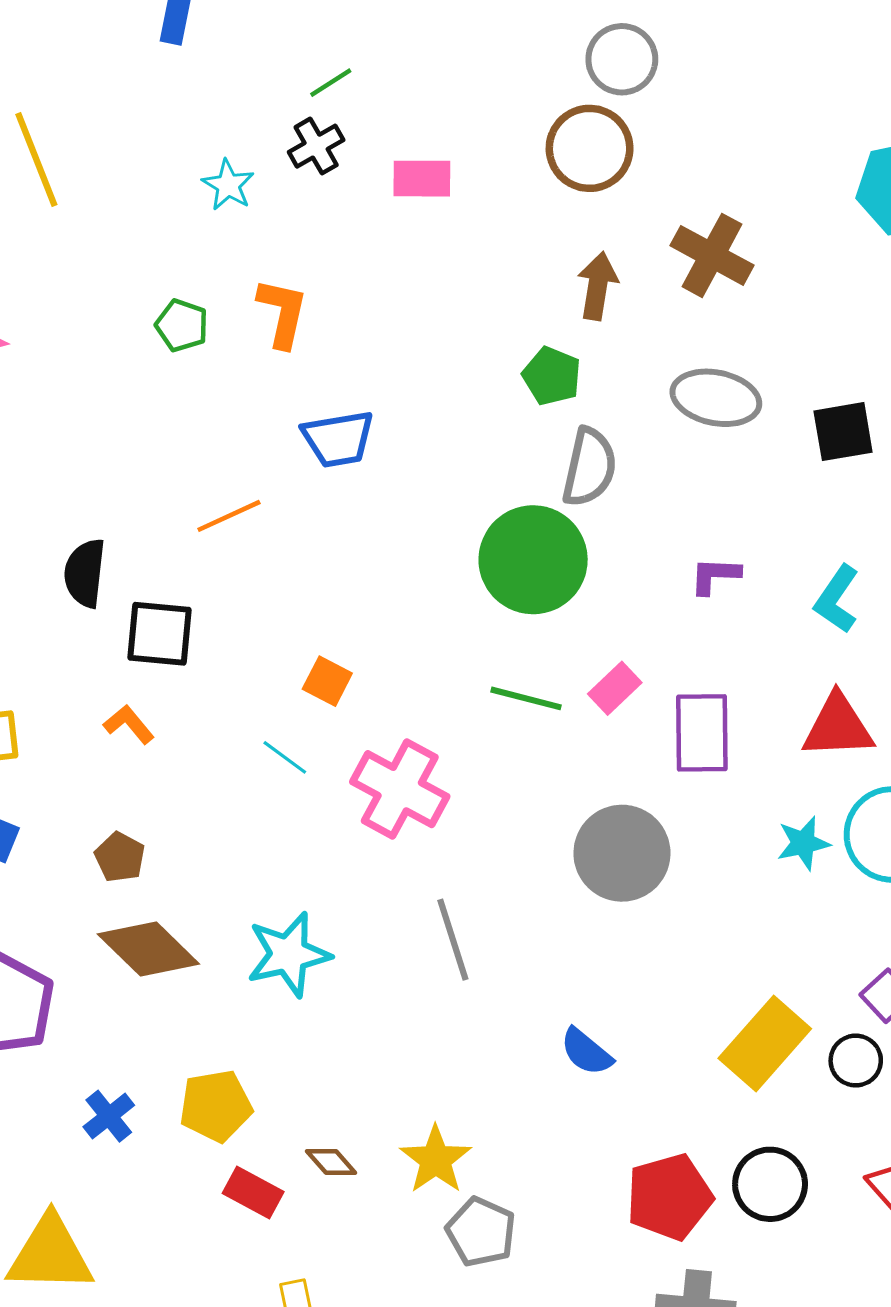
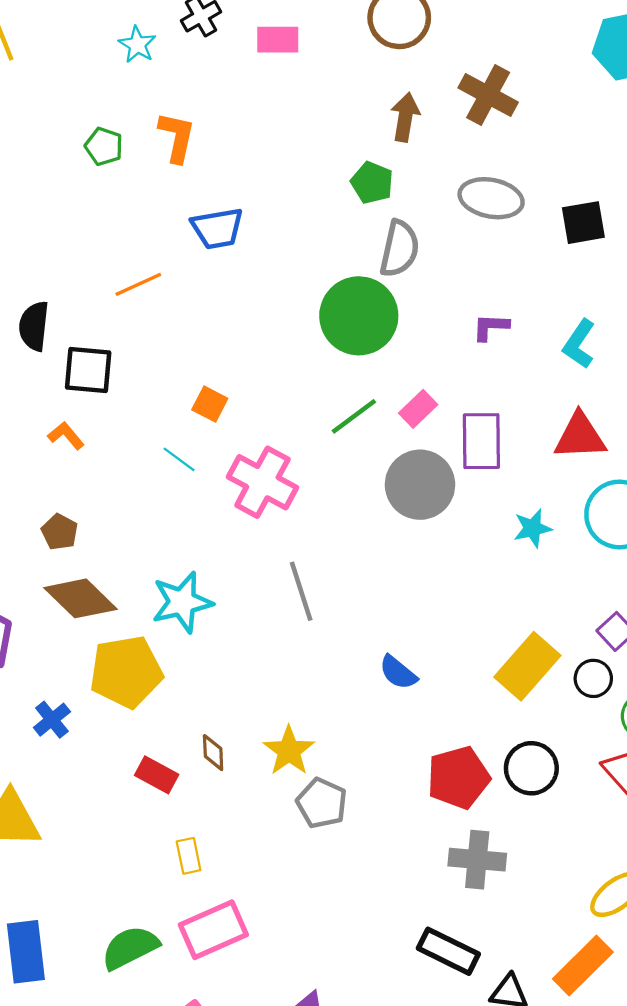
green line: (526, 698) -> (354, 416), turned -51
cyan star: (803, 843) -> (533, 528), moved
gray circle: (622, 853) -> (420, 485), moved
yellow pentagon: (216, 1106) -> (126, 672), moved, size x1.4
brown diamond: (331, 1162) -> (213, 753), turned 39

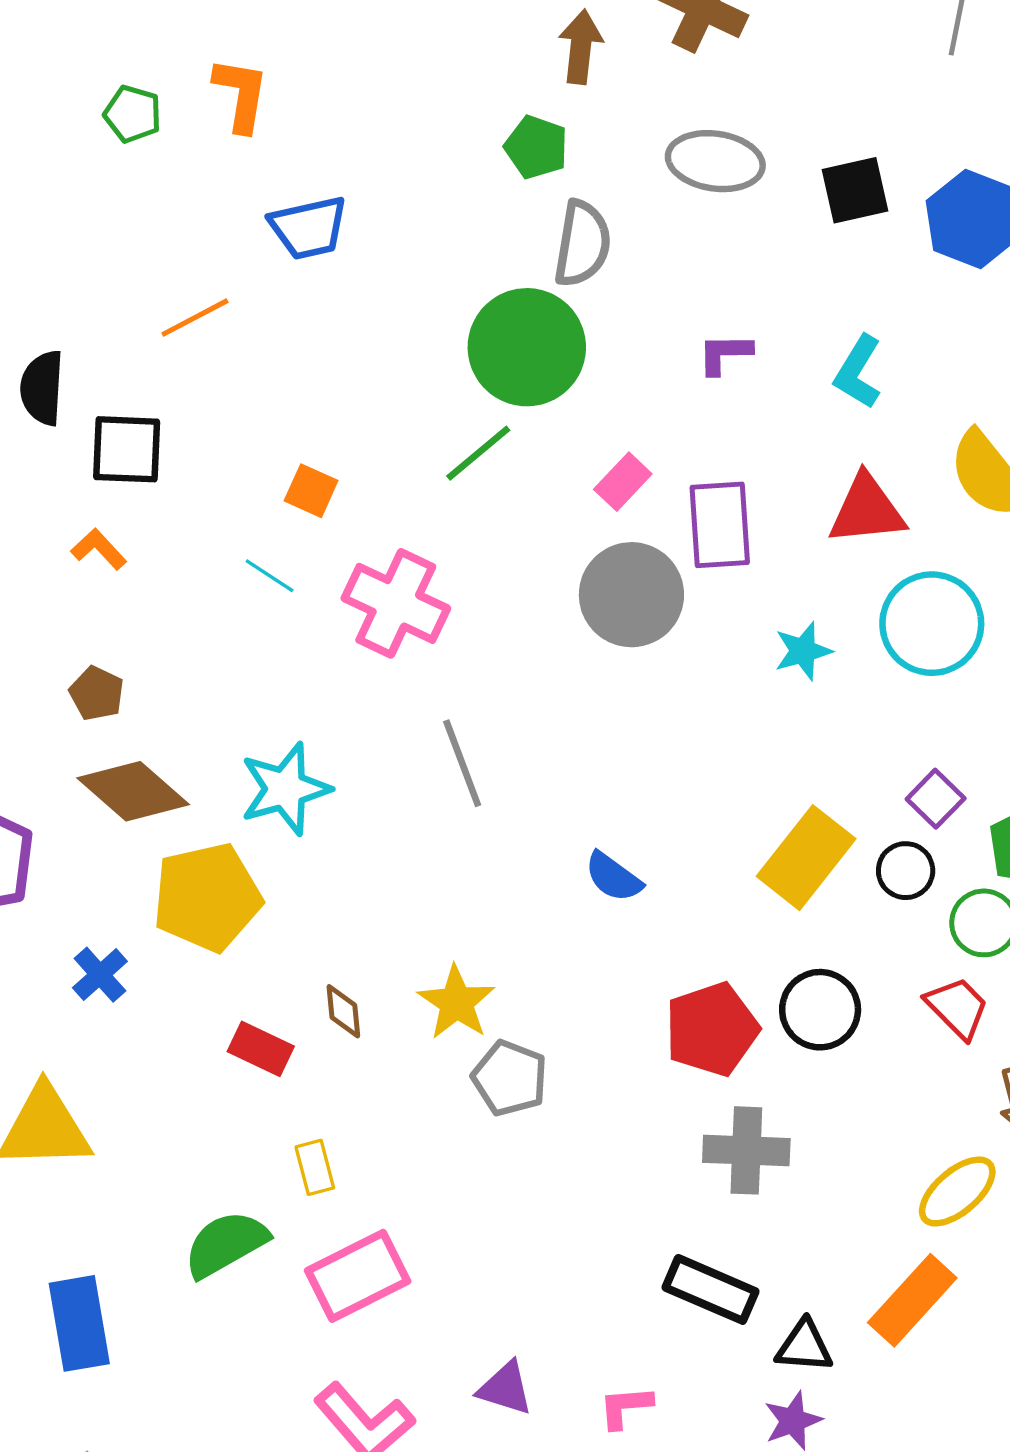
green line: (354, 416) -> (478, 453), moved
green semicircle: (130, 948) -> (226, 1244), moved

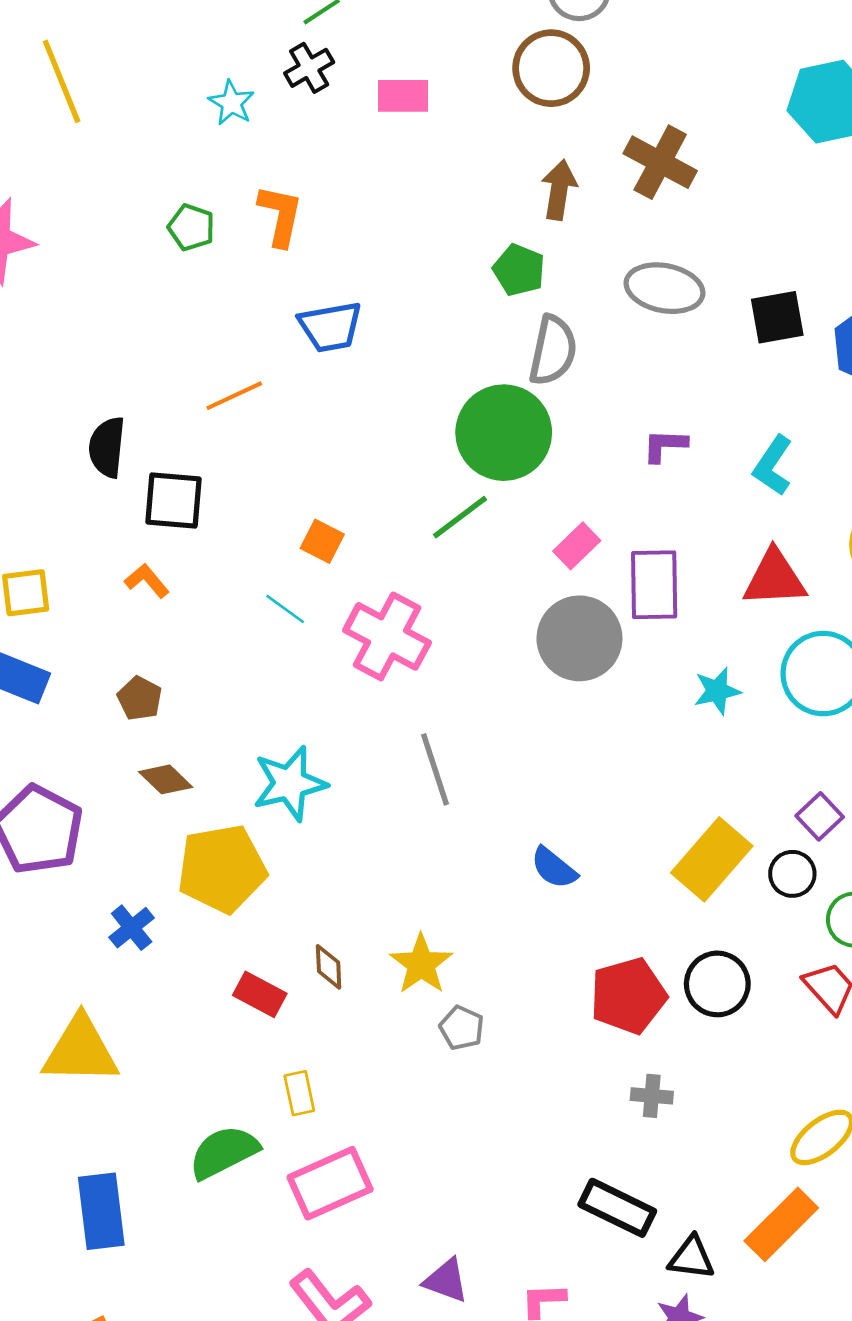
brown diamond: (133, 791) -> (166, 779), size x0.6
gray pentagon: (510, 1078) -> (462, 1028), size x0.7
gray cross: (746, 1150) -> (652, 1096), size x0.6

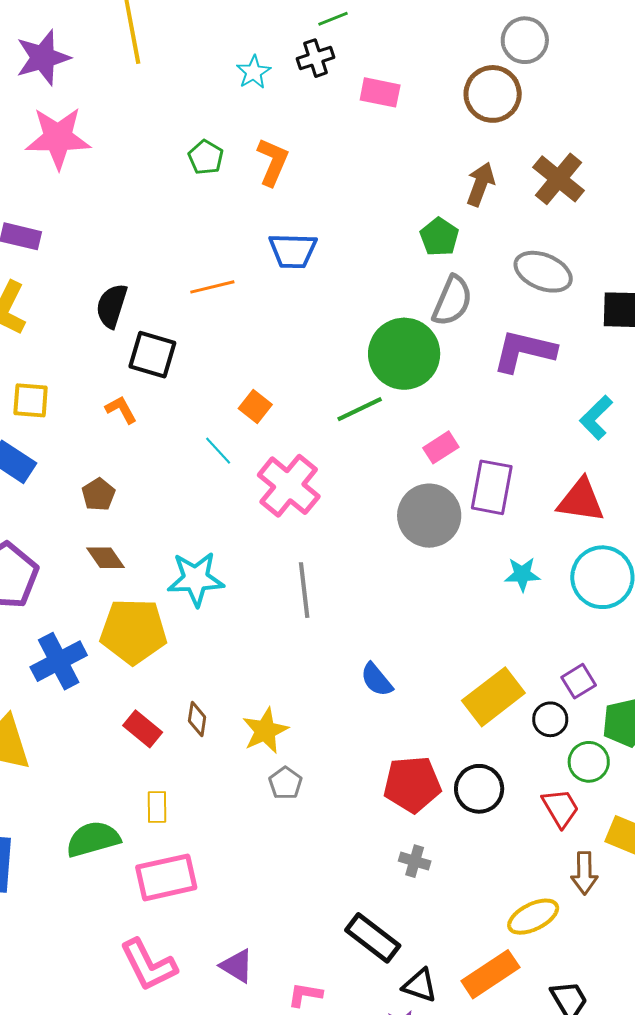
purple L-shape: (665, 445) -> (524, 351), moved, size x1.8
blue cross: (132, 928) -> (59, 661), size x1.6

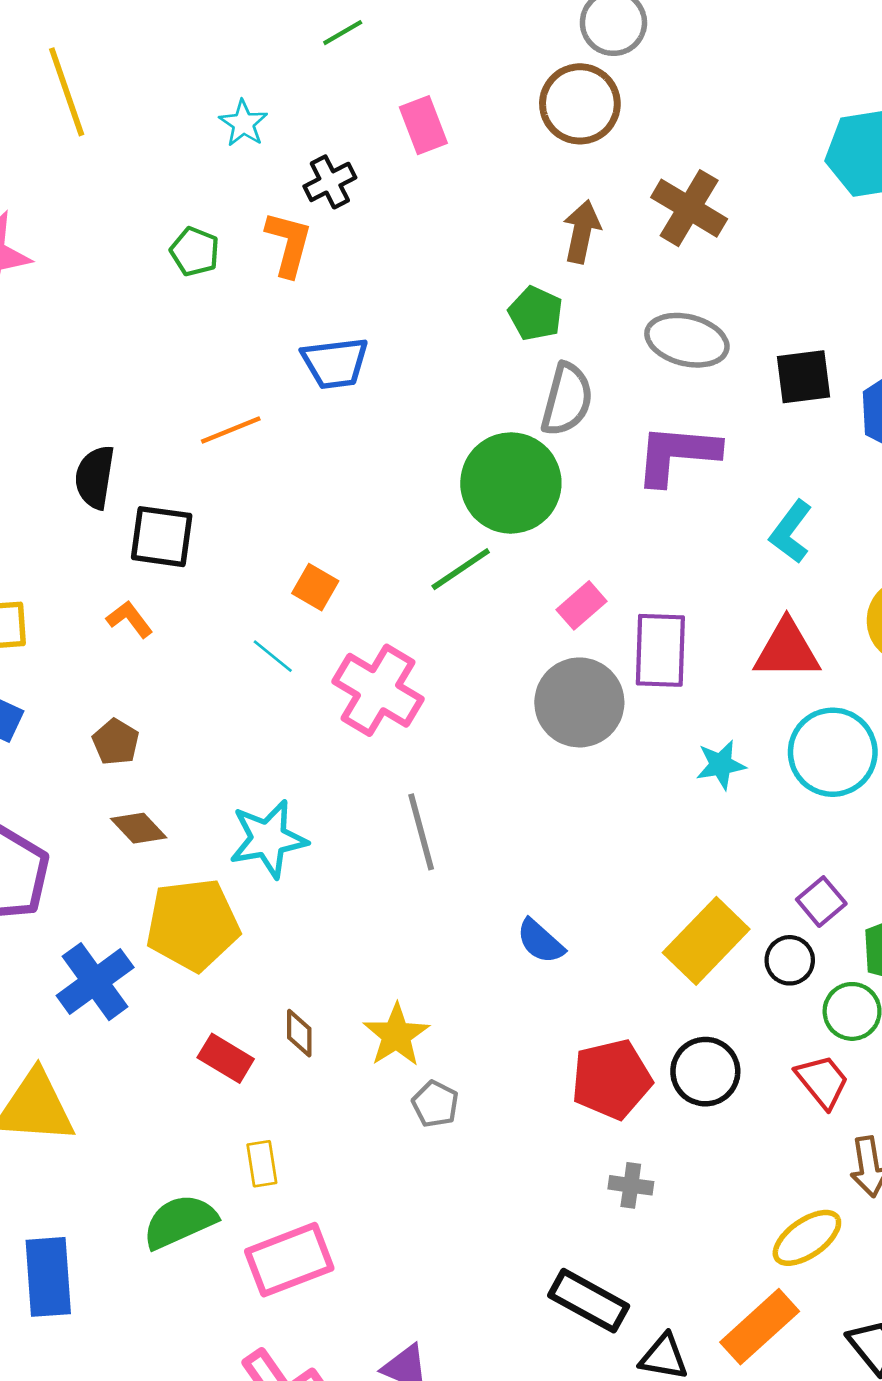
black cross: (316, 58) -> (330, 182), moved
pink rectangle: (380, 92) -> (423, 125), turned 66

